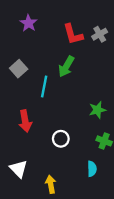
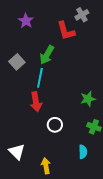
gray cross: (100, 34) -> (82, 15), moved
green arrow: (66, 66) -> (47, 55), moved
red arrow: (25, 121) -> (36, 102), moved

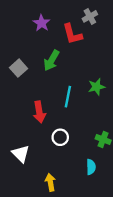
purple star: (26, 21) -> (42, 23), moved
cyan line: (40, 78) -> (68, 97), moved
green star: (88, 99) -> (96, 87), moved
white triangle: (17, 152) -> (21, 154), moved

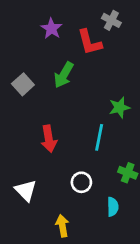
gray cross: (90, 16) -> (111, 20), turned -32
cyan line: (68, 97) -> (99, 137), moved
white circle: (60, 137) -> (81, 182), moved

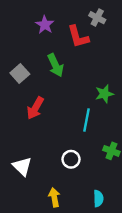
green arrow: (64, 75) -> (56, 65), turned -55
red arrow: (49, 139) -> (35, 108), moved, turned 40
cyan semicircle: (113, 207) -> (98, 199), moved

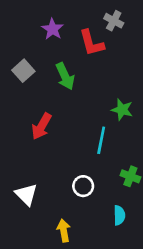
gray square: (20, 74) -> (23, 71), moved
green star: (104, 94) -> (122, 110), turned 30
cyan semicircle: (98, 199) -> (119, 215), moved

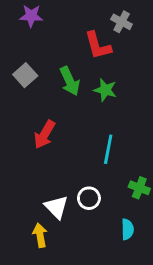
purple star: (53, 29) -> (31, 16), moved, turned -30
green star: (122, 110) -> (105, 90), moved
white triangle: (26, 194) -> (56, 207), moved
yellow arrow: (64, 231) -> (40, 235), moved

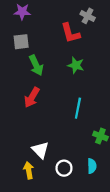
gray square: (25, 75) -> (21, 42), moved, turned 35
green arrow: (70, 81) -> (36, 65), moved
white circle: (89, 198) -> (64, 168), moved

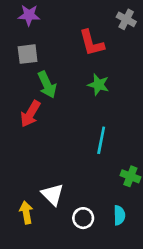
gray cross: (88, 16) -> (126, 19), moved
red arrow: (32, 97) -> (30, 114), moved
yellow arrow: (29, 170) -> (26, 212), moved

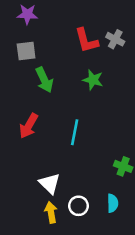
gray cross: (126, 19) -> (115, 39), moved
red arrow: (30, 114) -> (29, 126), moved
cyan line: (101, 140) -> (75, 132), moved
yellow arrow: (26, 212) -> (51, 212), moved

